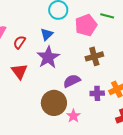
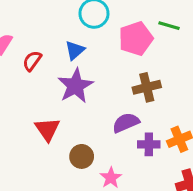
red triangle: (19, 71) -> (47, 129), moved
purple semicircle: (72, 81) -> (126, 123), moved
brown circle: (54, 103) -> (82, 156), size x0.6

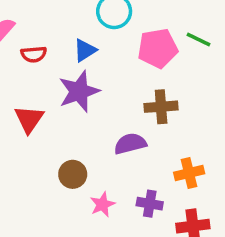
red semicircle: (32, 61) -> (34, 54), turned -140
red triangle: (47, 129) -> (29, 119), moved
purple cross: (149, 144) -> (150, 204), moved

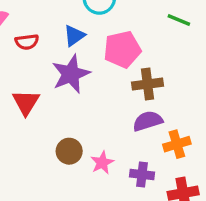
pink pentagon: (158, 48) -> (122, 49), moved
purple semicircle: (130, 144) -> (148, 121), moved
pink star: (102, 204) -> (102, 163), moved

